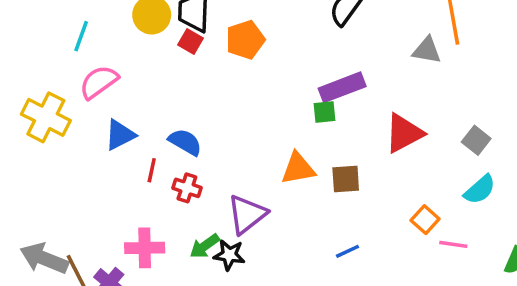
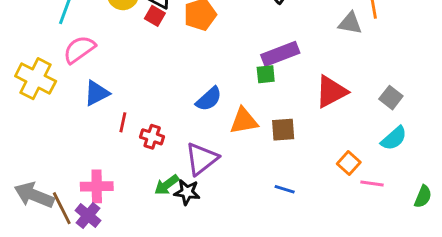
blue semicircle: (185, 142) -> (209, 99), moved, turned 108
pink cross: (145, 248) -> (97, 186), moved
blue line: (347, 251) -> (285, 189), turned 42

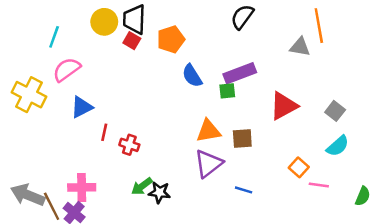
blue semicircle: (209, 99) -> (192, 76), moved, turned 100
purple triangle: (202, 159) -> (208, 164), moved

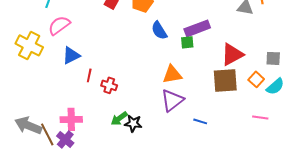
gray square: (335, 111) -> (273, 58), turned -35
brown square: (242, 139) -> (225, 80), moved, size x1.5
orange square: (299, 167) -> (256, 79), moved

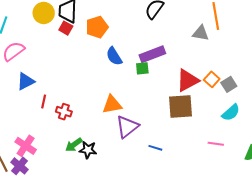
gray square: (273, 58) -> (229, 84), turned -35
orange triangle: (172, 74) -> (112, 105), moved
orange square: (256, 79) -> (212, 79), moved
pink cross: (71, 119) -> (26, 146), turned 35

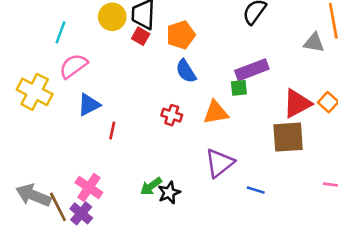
blue semicircle: (114, 56) -> (186, 71), moved
orange triangle: (112, 105) -> (216, 113), moved
red cross: (64, 112) -> (172, 115), moved
black star: (88, 150) -> (169, 193), turned -30

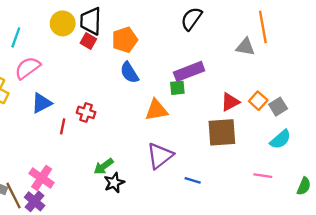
red triangle: (297, 103) -> (230, 102), size x0.7
red cross: (172, 115) -> (86, 112), moved
green arrow: (151, 186) -> (104, 166), moved

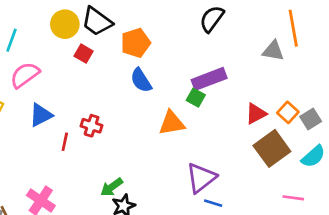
black trapezoid: (91, 21) -> (97, 22), turned -56
red square: (88, 41) -> (84, 54), moved
green square: (177, 88) -> (196, 98), turned 35
brown square: (222, 132) -> (272, 148), moved, turned -32
purple triangle: (160, 156) -> (201, 178), moved

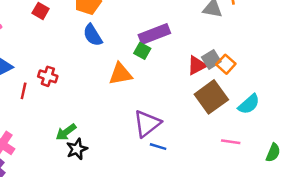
gray square: (311, 119) -> (211, 59), moved

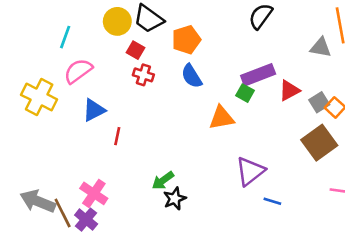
red triangle: (197, 65) -> (289, 90), moved
red cross: (48, 76) -> (143, 75), moved
blue line: (158, 147) -> (272, 201), moved

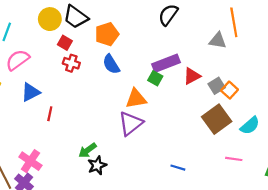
purple triangle: (250, 171) -> (131, 123), moved

